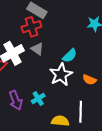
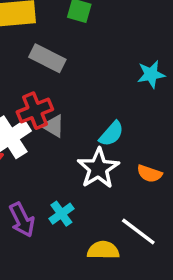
red cross: (31, 27) -> (35, 111), moved
white line: (81, 112) -> (138, 231), turned -50

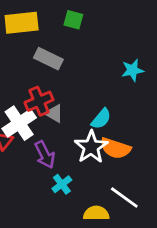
orange semicircle: (149, 174) -> (115, 148), moved, size x1.5
purple arrow: (22, 220) -> (45, 155), moved

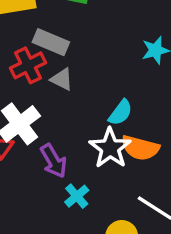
red cross: (39, 101) -> (28, 65), moved
gray triangle: (54, 113) -> (62, 79), moved

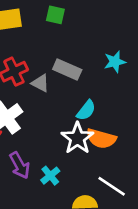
gray rectangle: (51, 42) -> (67, 70), moved
purple arrow: (53, 161) -> (20, 165), moved

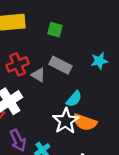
green square: (55, 15) -> (55, 30), moved

